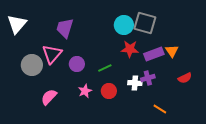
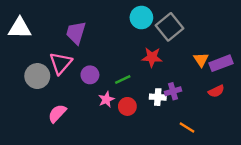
gray square: (145, 23) -> (169, 27), turned 35
white triangle: (17, 24) -> (20, 28), turned 50
cyan circle: (124, 25) -> (141, 18), moved
purple rectangle: (154, 54) -> (221, 63), moved
pink star: (85, 91) -> (106, 99), moved

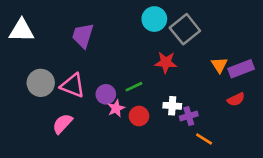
pink triangle: (61, 63) -> (73, 85), moved, turned -50
purple circle: (90, 75) -> (106, 94), moved
purple cross: (173, 91) -> (189, 116), moved

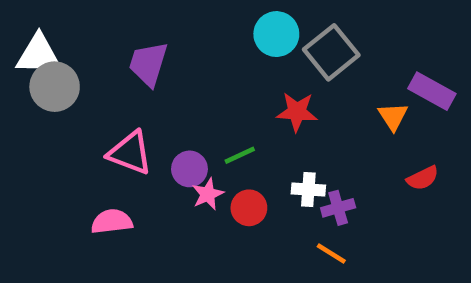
purple rectangle: (241, 69) -> (432, 91), moved, turned 50
gray circle: (41, 83) -> (55, 87), moved
pink semicircle: (62, 124) -> (112, 222), turned 40
orange line: (204, 139) -> (331, 254), moved

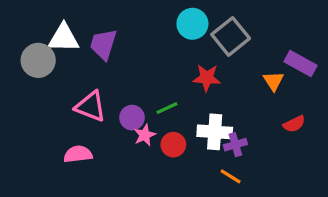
white triangle: (39, 55) -> (64, 38), moved
white cross: (308, 190) -> (215, 132), size x1.5

